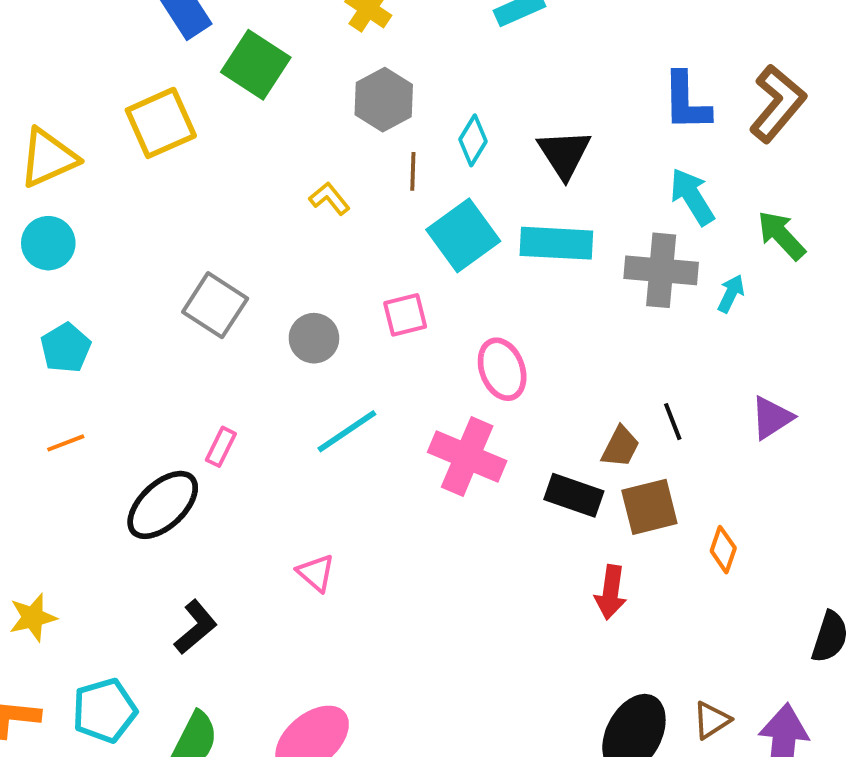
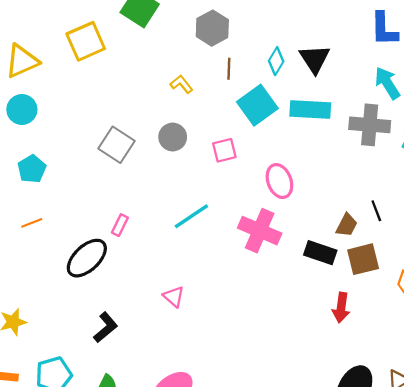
cyan diamond: (473, 140) -> (276, 61), moved
gray circle: (314, 338) -> (173, 137), moved

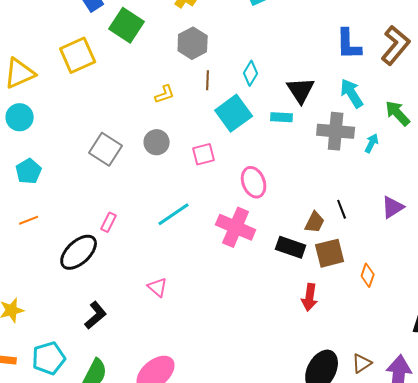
black triangle: (315, 59) -> (301, 90), moved
yellow L-shape: (181, 84) -> (165, 94), turned 110
cyan rectangle: (310, 110) -> (282, 117), size x0.6

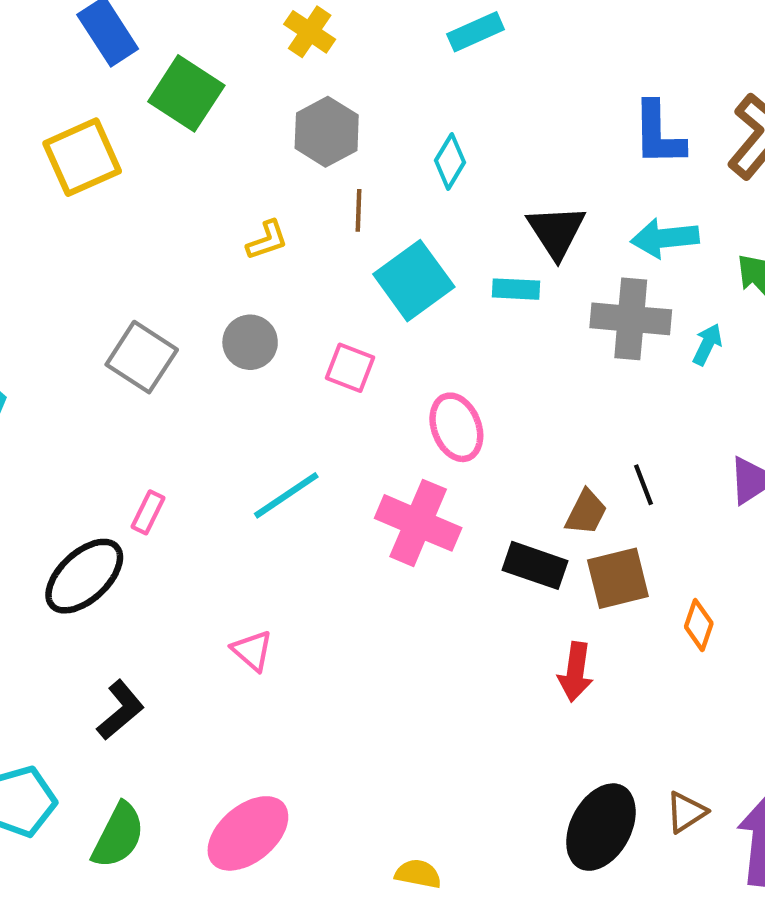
cyan diamond: (251, 73) -> (450, 161), moved
cyan arrow: (352, 93) -> (665, 238), turned -64
pink square: (204, 154) -> (350, 368), turned 35

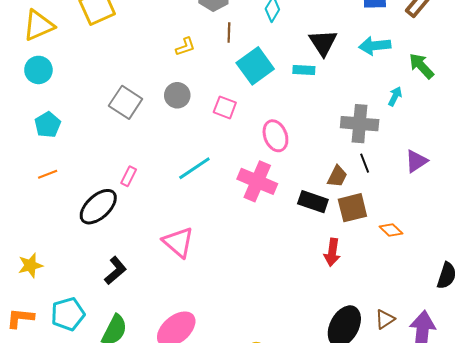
gray cross: (631, 319) -> (360, 124), moved
orange diamond: (699, 625) -> (391, 230), turned -65
pink triangle: (252, 651) -> (178, 242), size x1.6

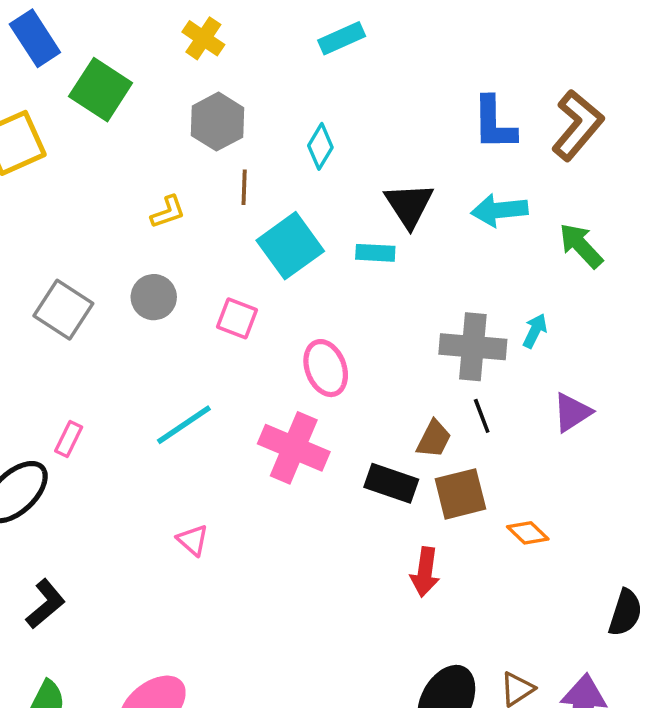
cyan arrow: (395, 96) -> (535, 331), moved
pink triangle: (178, 242) -> (193, 540), moved, size x0.6

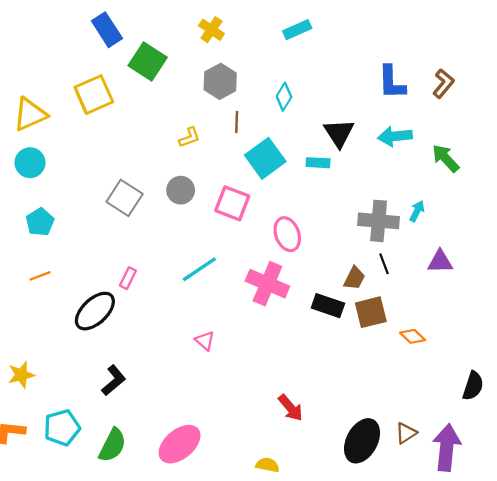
brown L-shape: (577, 125) -> (443, 84), size x0.7
pink square: (237, 318) -> (232, 203), size x1.4
purple triangle: (572, 412) -> (440, 262), turned 32
red arrow: (425, 572) -> (291, 408), moved, turned -48

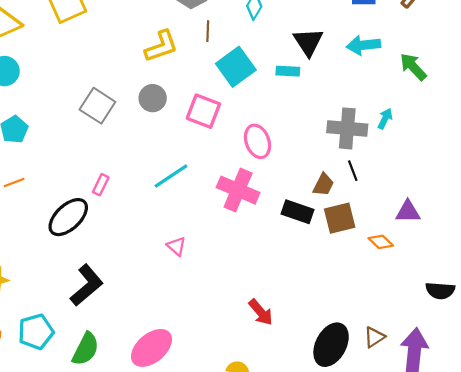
yellow L-shape: (189, 137) -> (161, 46), size x1.6
purple triangle: (440, 262) -> (408, 212), moved
black L-shape: (114, 380) -> (87, 285), size x1.4
black semicircle: (473, 386) -> (440, 291), turned 76

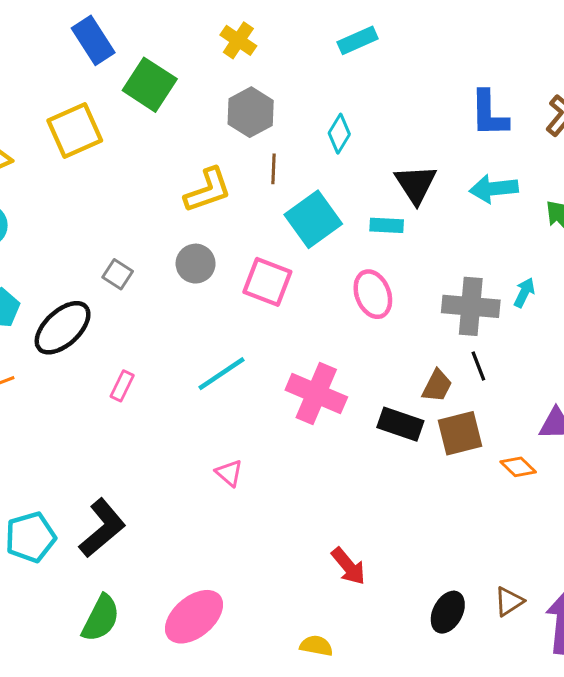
gray square: (97, 106) -> (118, 274), size x0.6
pink ellipse: (257, 141) -> (373, 294), moved
black ellipse: (68, 217) -> (63, 328), moved
cyan pentagon: (36, 332) -> (30, 537), moved
black ellipse: (331, 345) -> (448, 612), size x0.7

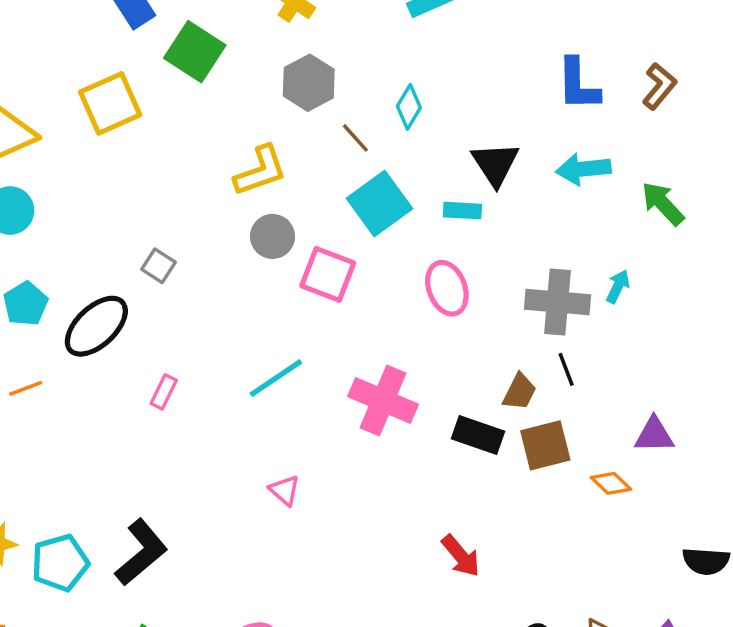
brown line: (274, 169) -> (355, 138), moved, turned -44
gray circle: (196, 264) -> (272, 236), moved
red arrow: (348, 566) -> (461, 556), moved

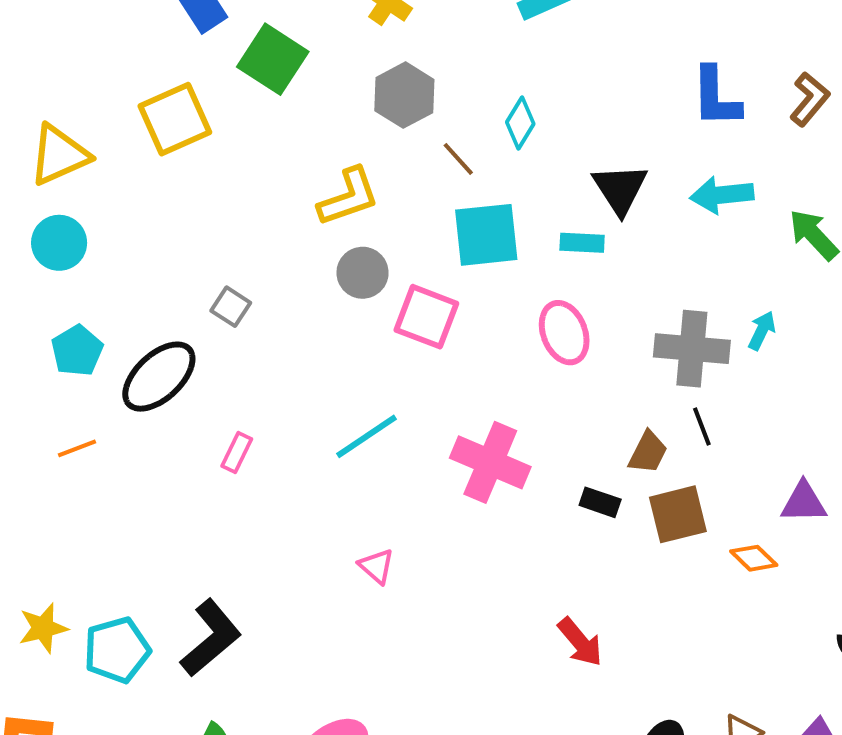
cyan square: (380, 204) -> (486, 235), turned 30
black rectangle: (478, 435) -> (600, 502), size x0.7

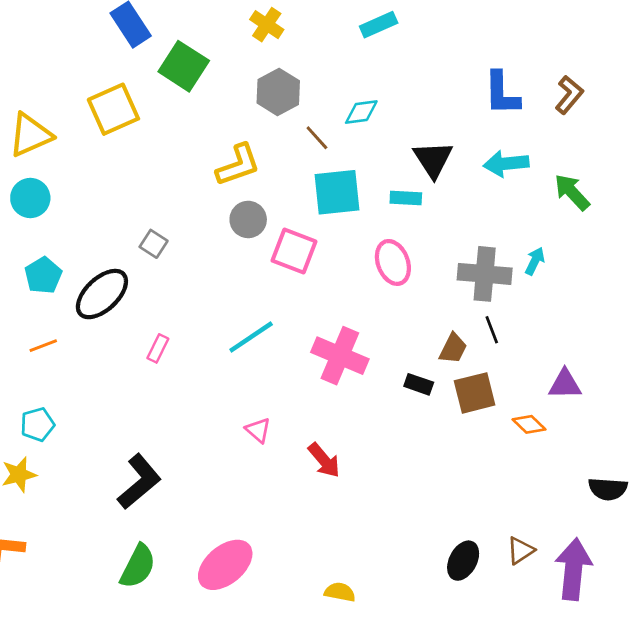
cyan diamond: (520, 123) -> (361, 112), turned 51
red arrow: (580, 642) -> (324, 460), moved
cyan pentagon: (117, 650) -> (37, 424), moved, size x0.7

